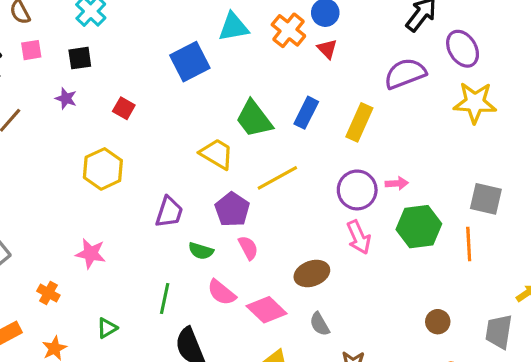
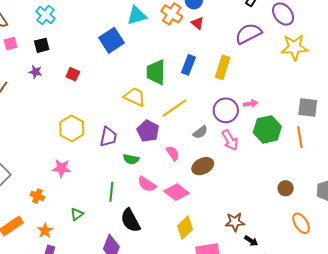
green trapezoid: (254, 119) -> (156, 72), turned 44
yellow hexagon: (103, 169) -> (72, 128), moved
pink semicircle: (248, 248) -> (173, 153), moved
gray semicircle: (320, 324) -> (200, 132), moved, turned -91

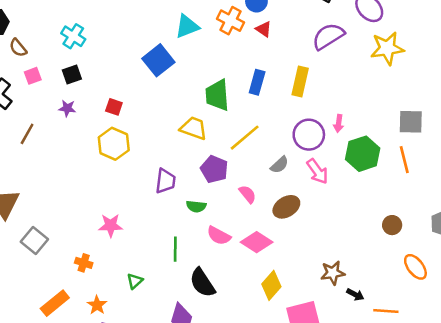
pink arrow: (250, 104) -> (339, 123), turned 112
yellow hexagon: (72, 128) -> (114, 144), moved

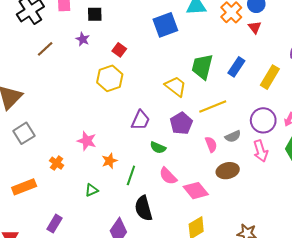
pink semicircle: (248, 194) -> (211, 144), moved
orange star: (97, 305) -> (109, 161), moved

